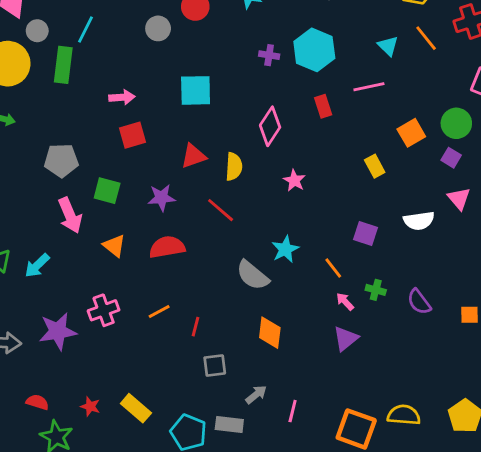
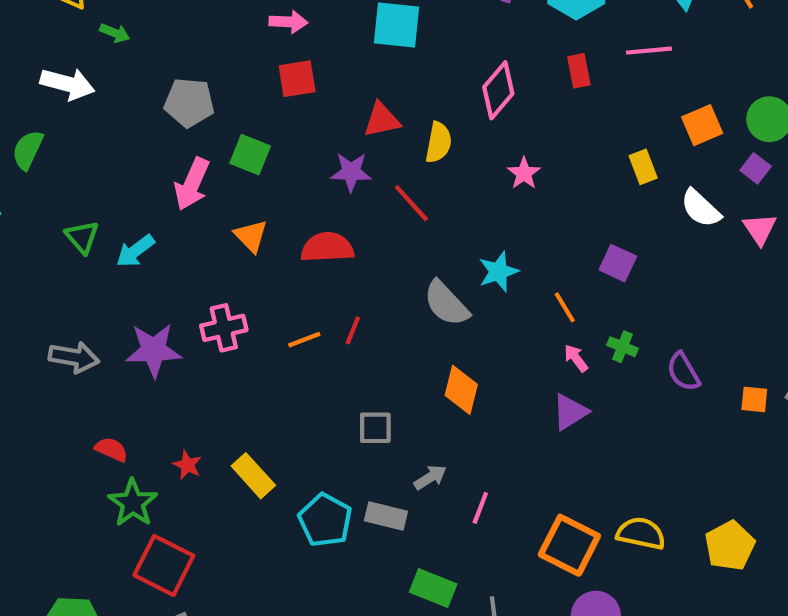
purple star: (162, 198) -> (351, 172), moved
pink arrow: (70, 215) -> (192, 184), turned 40
white semicircle: (419, 221) -> (701, 208), moved, turned 44
red line: (196, 327) -> (353, 330), moved

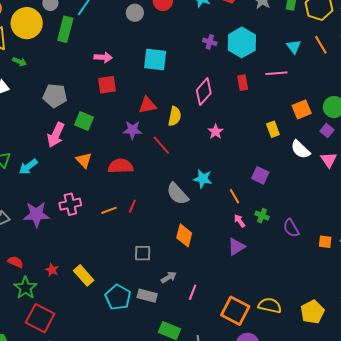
cyan star: (498, 272) -> (203, 179), turned 30

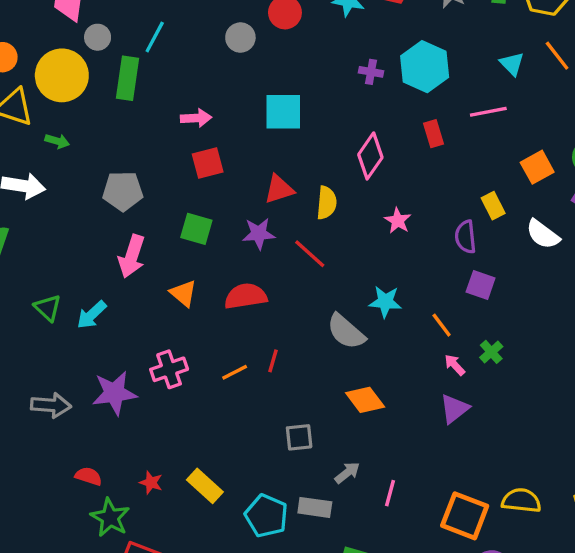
green square: (84, 121) -> (196, 229), moved
green cross: (262, 216) -> (491, 352), turned 32
purple semicircle: (291, 228) -> (466, 237), moved, turned 30
orange diamond: (184, 235) -> (365, 400), turned -45

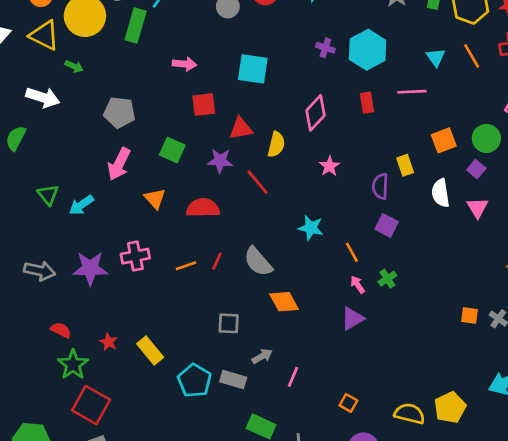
red square: (208, 163) -> (204, 105), moved
white semicircle: (543, 234) -> (441, 193), turned 36
gray semicircle: (346, 332) -> (258, 262), moved
yellow semicircle: (521, 501) -> (410, 414), moved
orange square: (465, 516) -> (348, 403), size x0.5

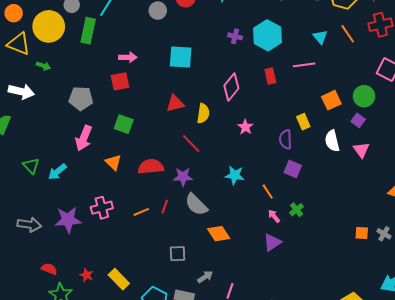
red square: (204, 105) -> (120, 81), moved
purple star: (220, 161) -> (183, 177), moved

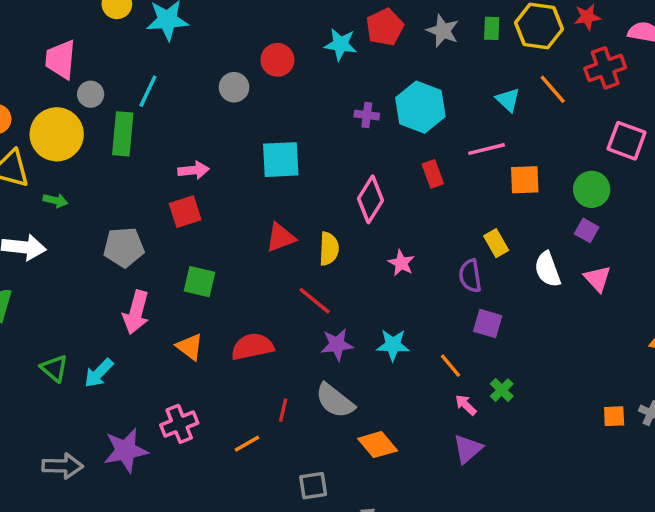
orange square: (331, 100) -> (525, 180), moved, turned 30
purple star: (183, 177) -> (337, 345), moved
orange line: (141, 212) -> (247, 444), moved

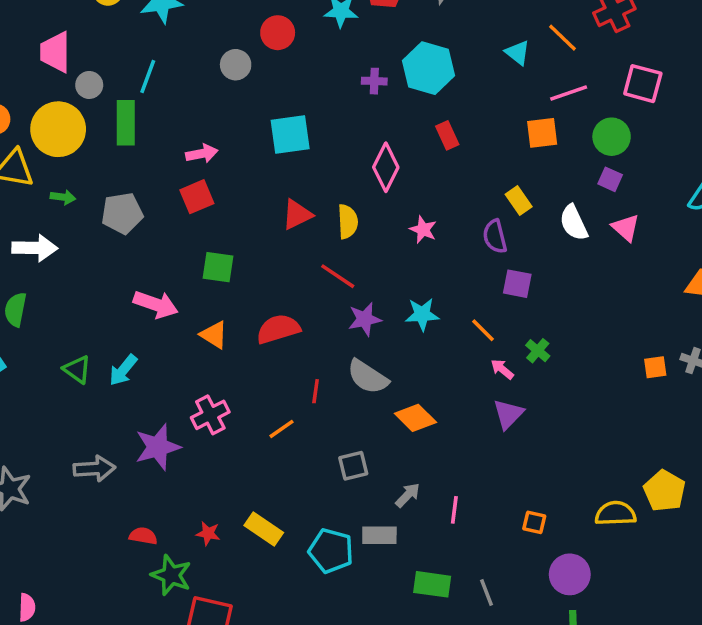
pink line: (487, 149) -> (569, 93), moved
gray pentagon: (124, 247) -> (122, 213), moved
pink arrow: (136, 312) -> (156, 304), turned -81

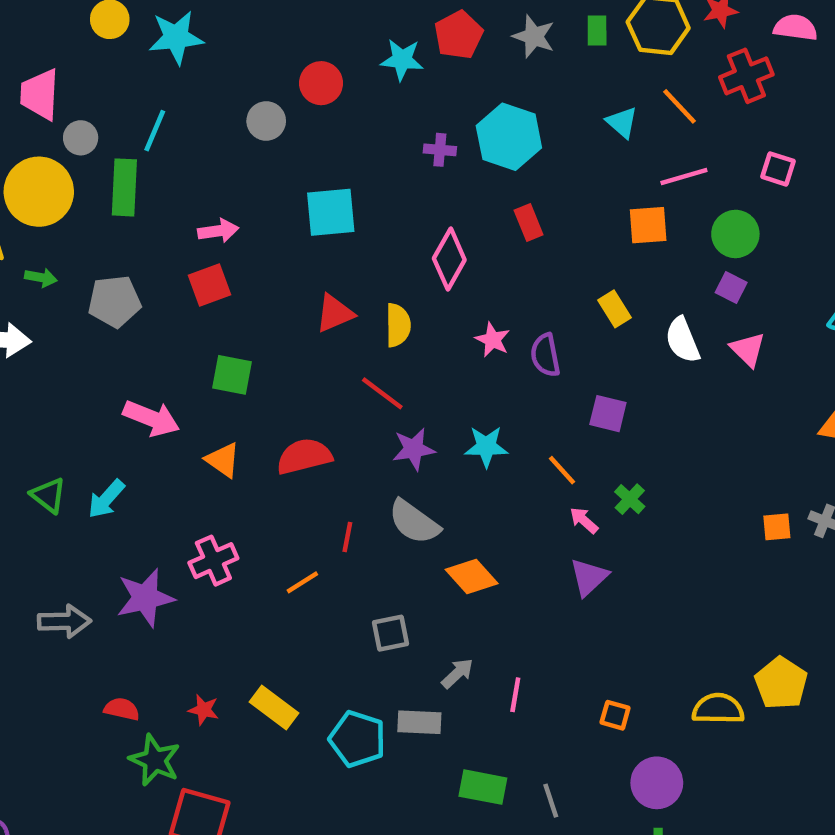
pink square: (643, 84) -> (778, 169), size x0.7
purple semicircle: (495, 236) -> (545, 355), moved

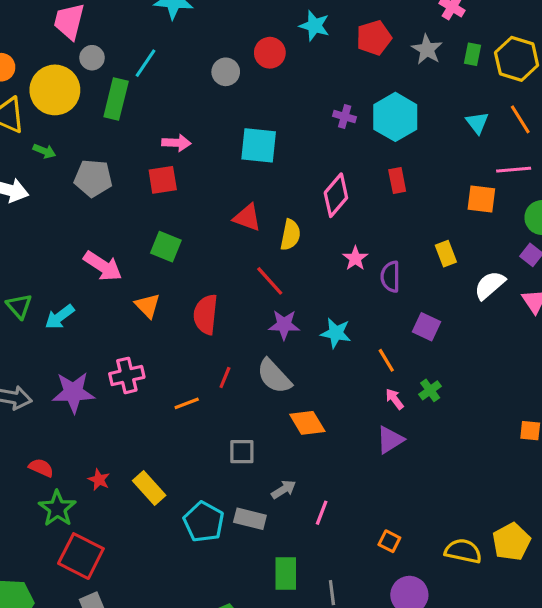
cyan star: (402, 60) -> (314, 26), moved
red triangle: (335, 313) -> (247, 218), turned 32
white semicircle: (683, 340) -> (490, 285), turned 60
red semicircle: (304, 456) -> (206, 314), turned -81
green rectangle: (483, 787) -> (286, 574), turned 68

